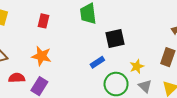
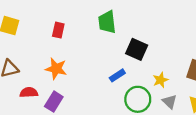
black square: (115, 38) -> (137, 49), turned 36

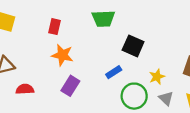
green trapezoid: (107, 22) -> (103, 19), turned -85
orange star: (56, 69) -> (62, 55), moved
purple rectangle: (54, 102) -> (70, 86), moved

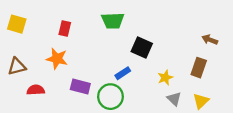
orange star: (62, 55) -> (57, 59), moved
purple rectangle: (70, 86) -> (80, 87), turned 72
green circle: (134, 96) -> (110, 97), moved

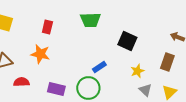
black square: (142, 47) -> (127, 41), moved
purple rectangle: (80, 87) -> (56, 89), moved

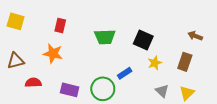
green trapezoid: (90, 20) -> (105, 37), moved
blue rectangle: (99, 67) -> (125, 73), moved
yellow star: (137, 71) -> (155, 63), moved

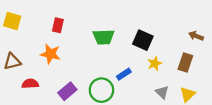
purple rectangle: (70, 90) -> (67, 91), turned -54

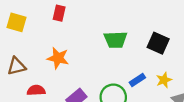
red rectangle: (58, 25) -> (59, 13), moved
yellow star: (155, 64) -> (164, 80), moved

